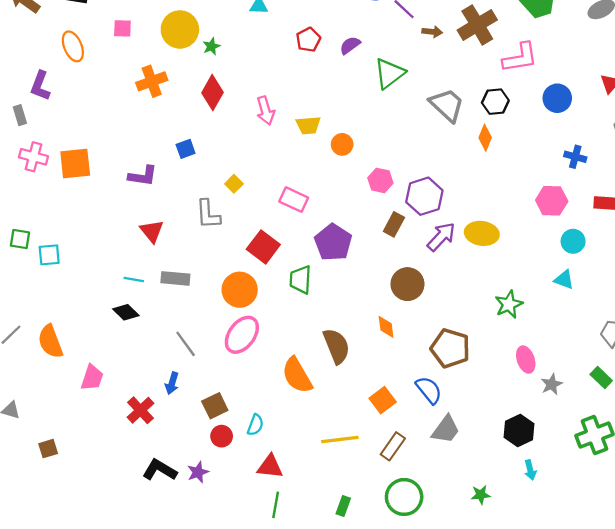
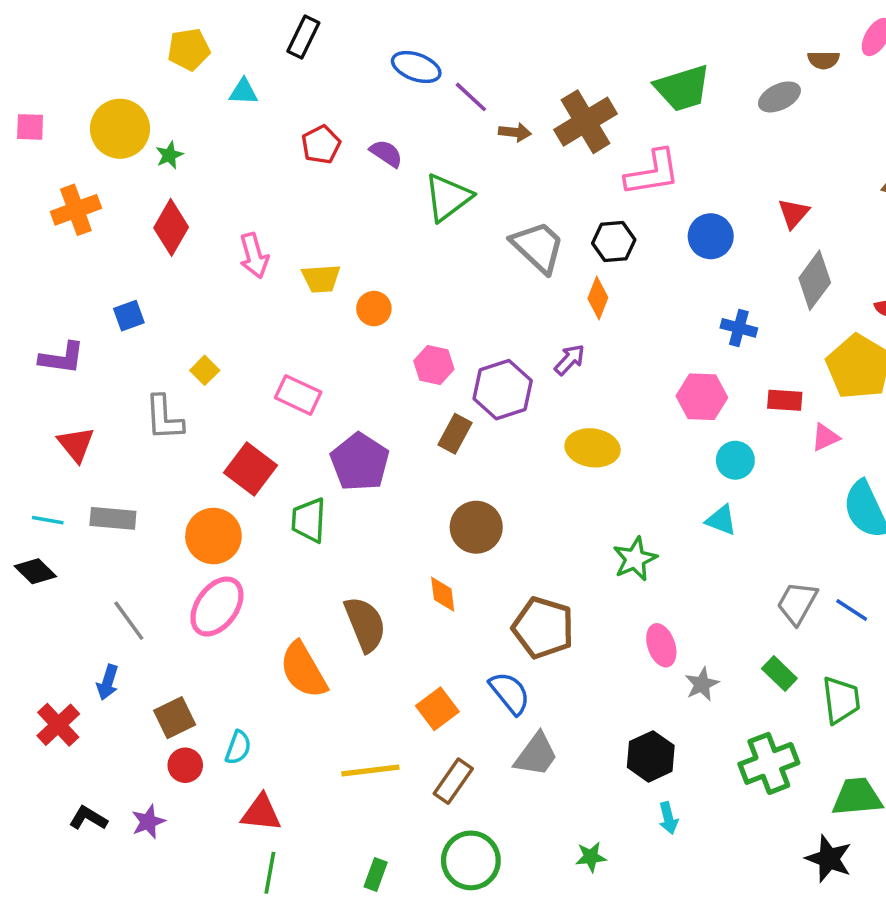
purple semicircle: (350, 45) -> (386, 153), turned 70
purple arrow: (441, 237) -> (570, 360), moved, size x0.7
black L-shape: (160, 470) -> (88, 818), size x0.7

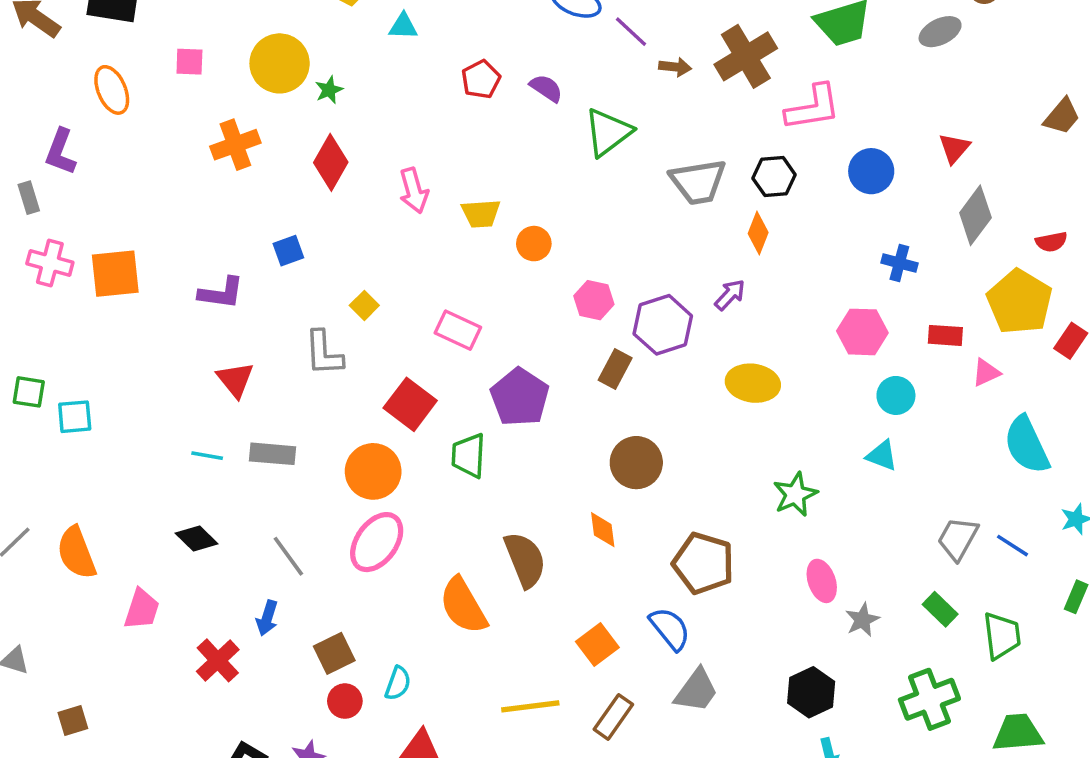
gray trapezoid: (538, 247) -> (698, 182), turned 128
black diamond: (35, 571) -> (197, 539), moved

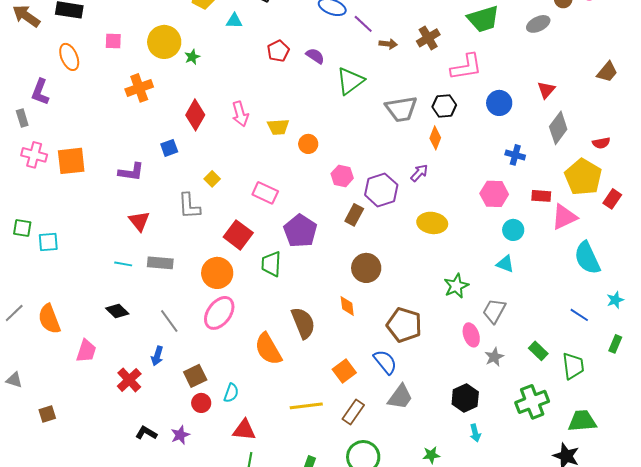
brown cross: (746, 56) -> (428, 38), size x0.7
red diamond: (331, 162) -> (195, 115), moved
pink triangle: (986, 373) -> (564, 217), size x1.6
gray trapezoid: (958, 539) -> (494, 311), moved

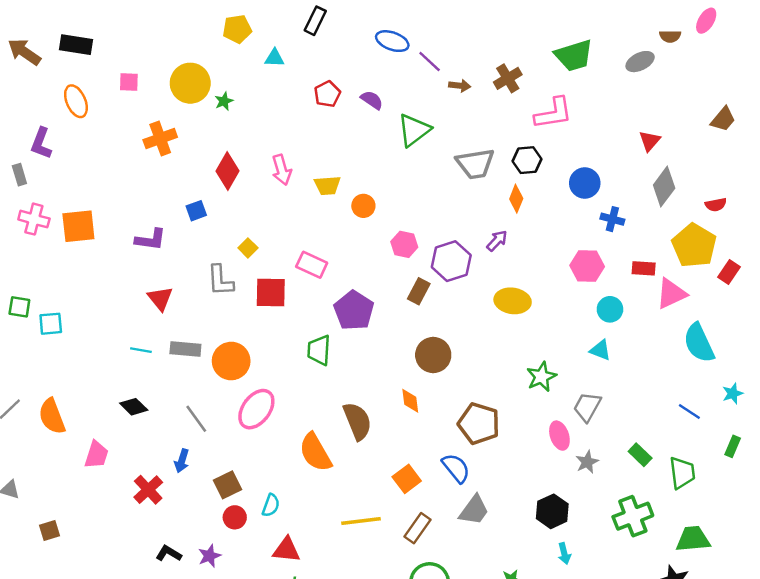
blue circle: (499, 103) -> (585, 183), moved
red square: (238, 235) -> (271, 292), moved, turned -36
orange circle: (217, 273) -> (231, 361), moved

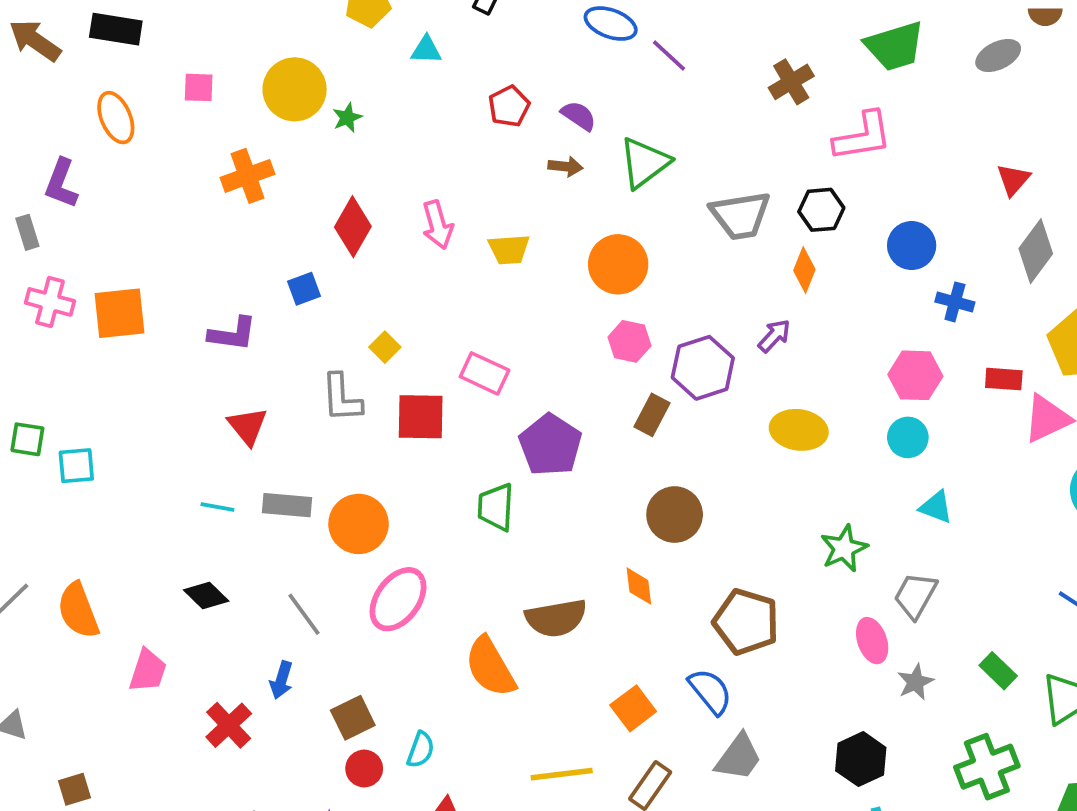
brown arrow: (460, 86) -> (565, 166), moved
orange circle: (363, 206) -> (618, 264), moved, size x1.6
cyan circle: (610, 309) -> (908, 437), moved
brown semicircle: (357, 421) -> (556, 618), turned 102

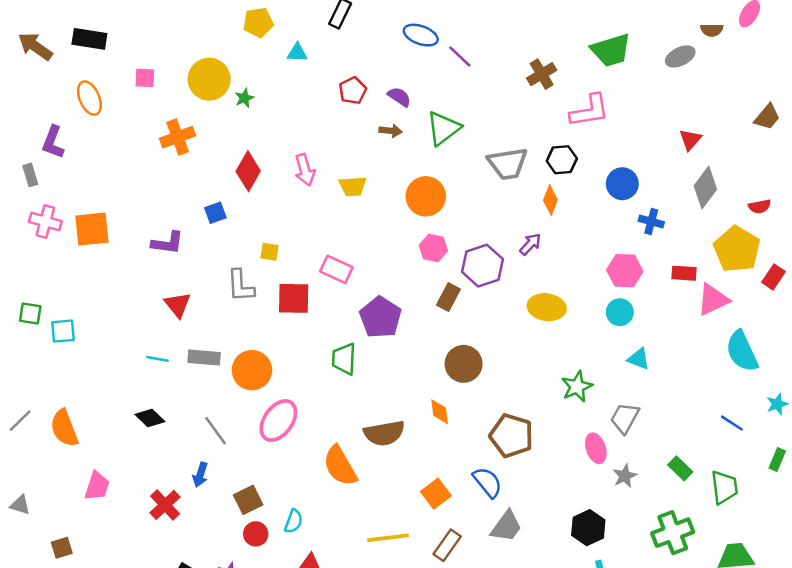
yellow square: (385, 347) -> (270, 252), turned -36
pink trapezoid: (148, 671) -> (97, 486), moved

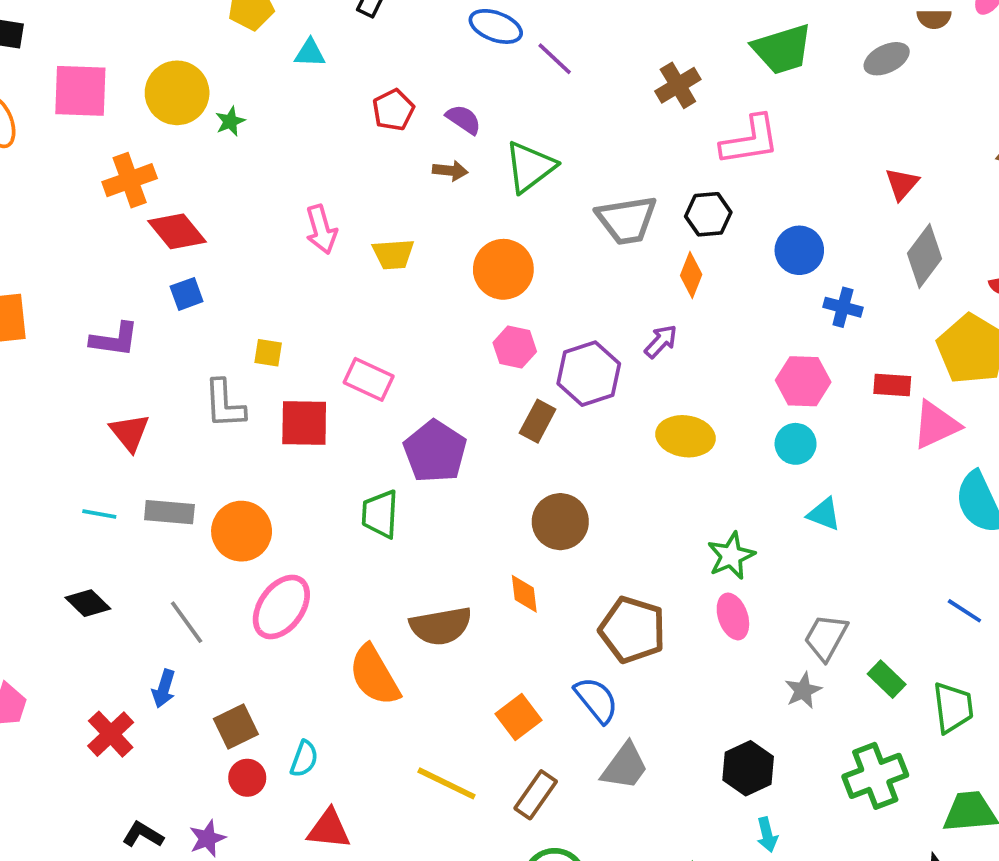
pink square: (145, 78) -> (80, 91), size x1.8
red diamond: (248, 171) -> (177, 231), moved, turned -69
gray trapezoid: (625, 418) -> (826, 637), moved
pink ellipse: (596, 448) -> (733, 616), moved
yellow line: (388, 538) -> (446, 783), turned 33

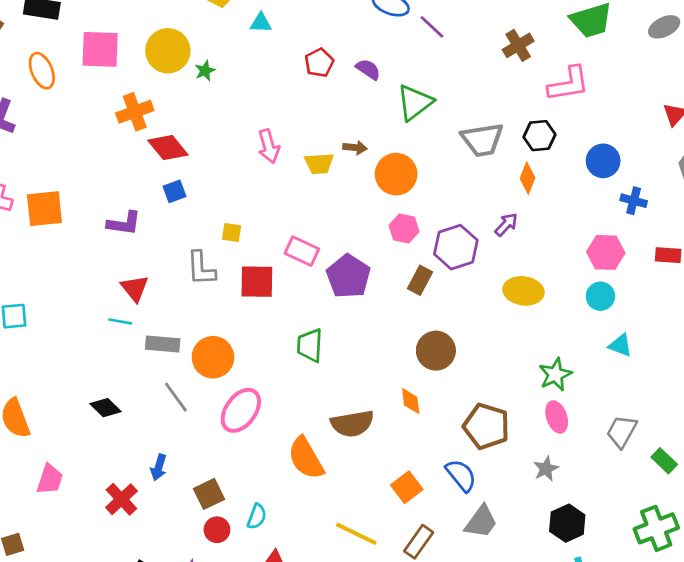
brown arrow: (450, 171) -> (355, 148), moved
purple pentagon: (435, 451) -> (348, 276), moved
cyan line: (99, 514) -> (120, 321), moved
gray line: (187, 622) -> (176, 397), moved
gray star: (803, 690) -> (546, 469), moved

